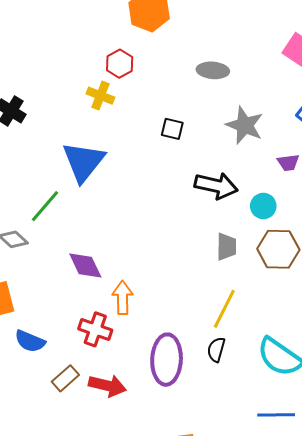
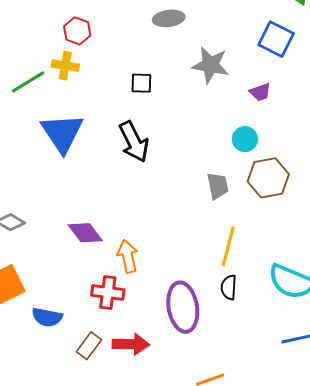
black arrow: (216, 186) -> (134, 142), moved, turned 63
green line: (45, 206) -> (28, 82), moved, turned 30

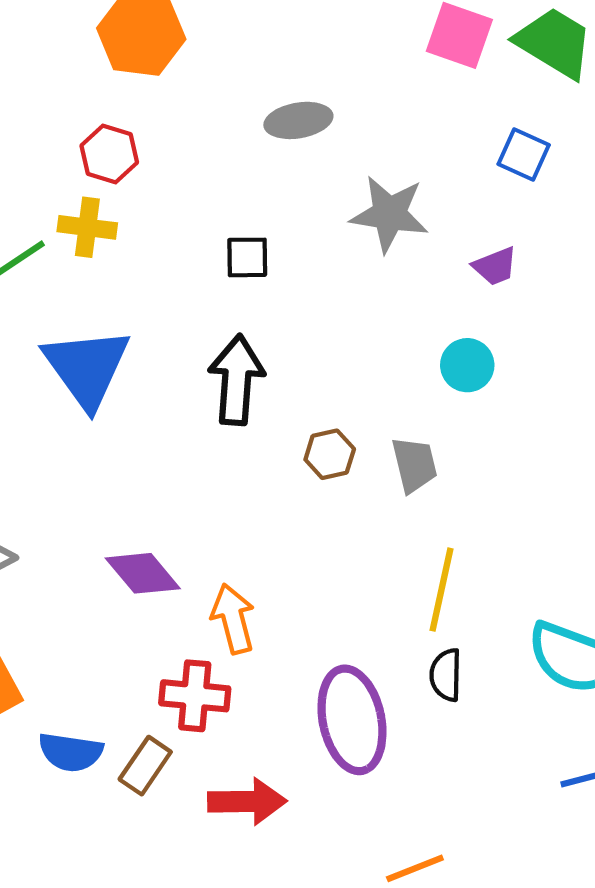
blue square: (276, 39) -> (524, 154), size x0.7
black arrow: (134, 142) -> (236, 380), turned -147
brown hexagon: (268, 178) -> (330, 454), moved, size x0.6
brown rectangle: (89, 346) -> (145, 766), moved

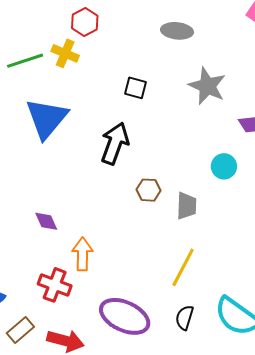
purple diamond: (143, 573) -> (46, 221), size x0.7
black semicircle: (446, 675) -> (185, 318), moved
purple ellipse: (352, 720) -> (125, 316), turned -69
brown rectangle: (145, 766) -> (20, 330), moved

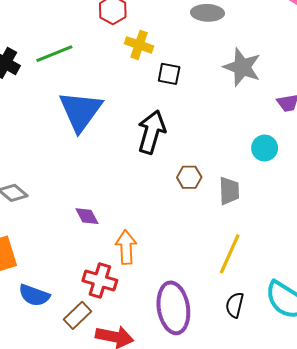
yellow cross: (65, 53) -> (139, 45), moved
purple ellipse: (125, 316) -> (173, 308), turned 60
brown rectangle: (20, 330) -> (78, 315), moved

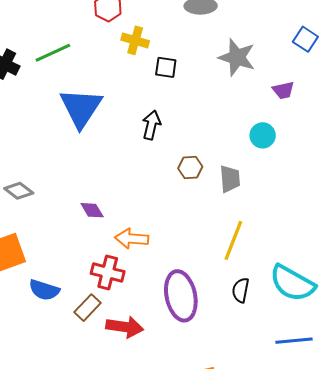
black arrow: (152, 132) -> (151, 125), size x0.7
orange arrow: (126, 247) -> (132, 239), turned -80

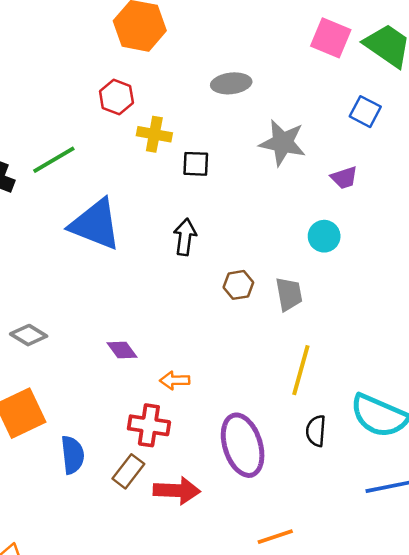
blue triangle: (81, 108) -> (95, 224), turned -36
orange arrow: (132, 239) -> (175, 380), size x0.7
blue semicircle: (44, 290) -> (72, 455), turned -108

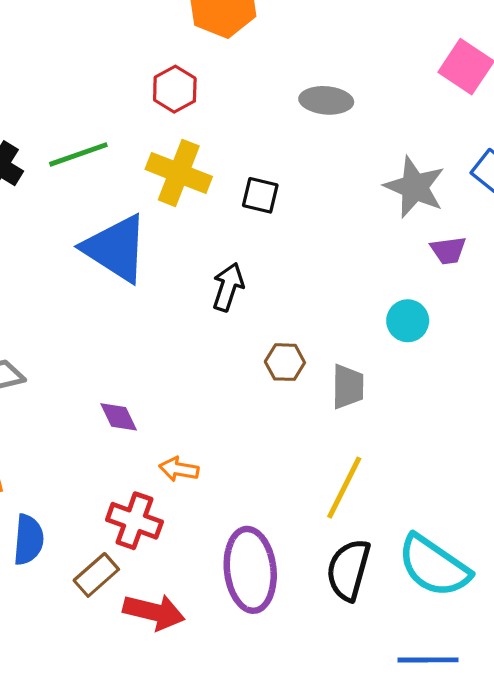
yellow cross: (154, 134) -> (179, 173), moved, size x1.4
gray star: (283, 143) -> (415, 187), moved
black semicircle: (316, 431) -> (348, 570), size x1.5

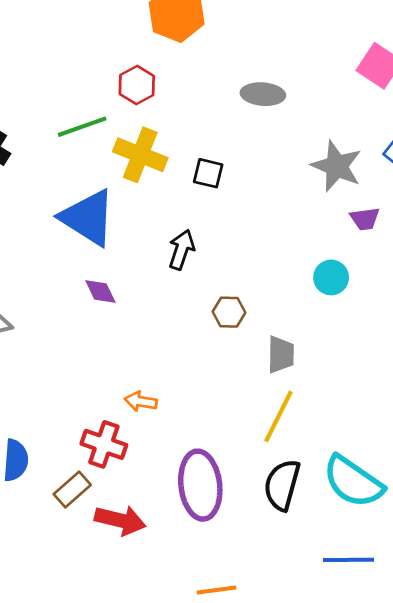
green line: (78, 154) -> (82, 127), moved
gray trapezoid: (348, 387) -> (281, 354), moved
purple diamond: (119, 417) -> (100, 291), moved

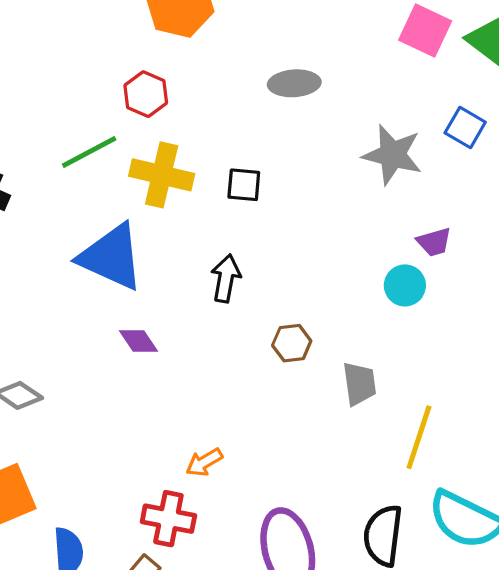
purple trapezoid: (365, 219) -> (434, 242), moved
orange arrow: (141, 401) -> (204, 462), turned -32
yellow line: (278, 416) -> (419, 437), moved

